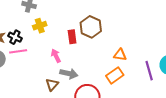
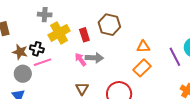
yellow cross: (40, 26) -> (59, 33), size x1.5
red rectangle: (72, 37) -> (84, 35), moved
gray arrow: (69, 74) -> (94, 58), moved

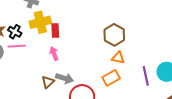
brown hexagon: (109, 25) -> (114, 35), moved
red rectangle: (84, 35) -> (55, 30), moved
gray arrow: (94, 58) -> (65, 78), moved

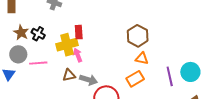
yellow cross: (40, 22) -> (67, 45), moved
pink line: (17, 46) -> (38, 63), moved
brown triangle: (48, 82) -> (69, 75), moved, turned 32

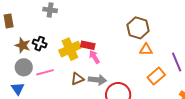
red rectangle: (79, 32) -> (88, 45), moved, turned -64
pink arrow: (78, 55) -> (94, 57), moved
orange rectangle: (135, 79) -> (156, 76), moved

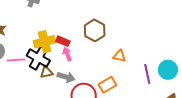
brown hexagon: (138, 28) -> (95, 30), moved
black cross: (40, 44) -> (38, 58), moved, size x1.6
orange rectangle: (156, 76) -> (107, 85), moved

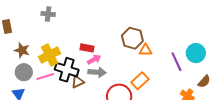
brown hexagon: (95, 30) -> (132, 38), moved
yellow cross: (45, 42) -> (49, 55), moved
pink arrow: (67, 54) -> (94, 59), turned 96
gray arrow: (66, 77) -> (97, 72), moved

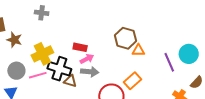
brown star: (22, 50) -> (14, 40), moved
brown triangle: (78, 82) -> (70, 81), turned 40

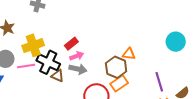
brown hexagon: (126, 38) -> (116, 67), moved
red rectangle: (80, 47) -> (71, 44), turned -56
cyan circle: (189, 54) -> (176, 42), moved
purple line: (169, 62) -> (159, 82), moved

